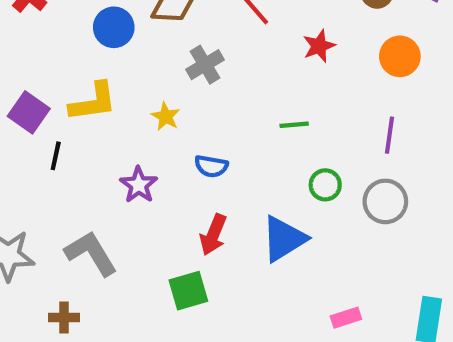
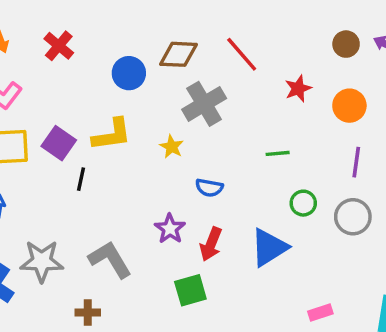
orange circle: (400, 56) -> (349, 106), moved
gray cross: (205, 65) -> (204, 104), size x1.4
purple star: (139, 185) -> (170, 229), moved

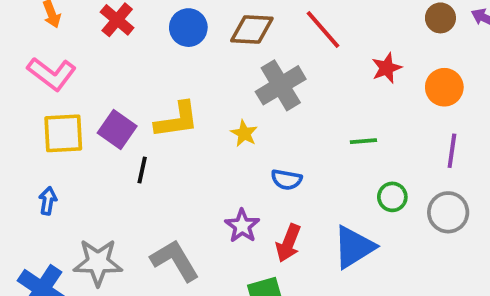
blue circle: (129, 73) -> (188, 28), moved

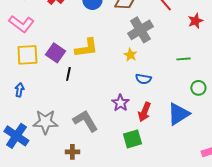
yellow star: (244, 133) -> (130, 55), moved

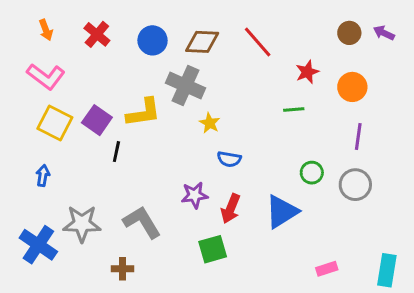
gray cross: (140, 30) -> (186, 85), moved, turned -35
yellow square: (27, 55) -> (55, 123), turned 30
green line: (183, 59) -> (294, 110), moved
purple star: (120, 103) -> (195, 195), turned 30

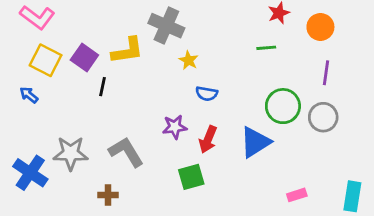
green circle: (312, 173) -> (283, 106), size x1.6
blue arrow: (43, 176) -> (29, 95), moved, turned -60

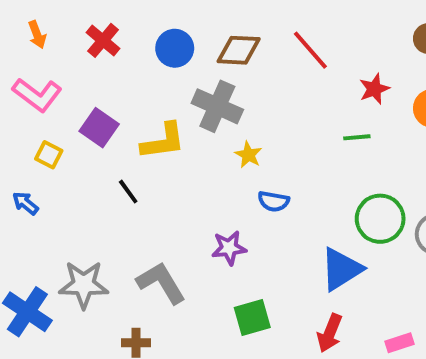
purple square: (84, 58) -> (99, 128), moved
yellow square: (46, 60) -> (49, 155), size x0.6
black line: (102, 87) -> (128, 192), turned -48
red arrow: (208, 139) -> (330, 333), moved

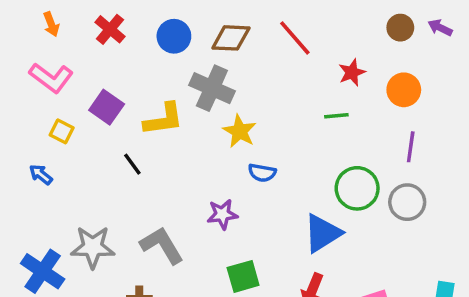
yellow star: (248, 155) -> (240, 131), size x1.4

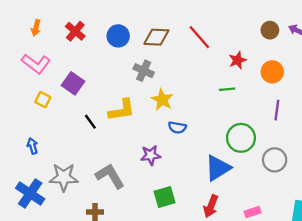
orange arrow: (51, 24) -> (36, 28), turned 35
gray cross: (212, 88) -> (144, 71), size x0.7
yellow L-shape: (164, 119) -> (122, 110), moved
blue arrow: (41, 174) -> (32, 146), moved, turned 35
gray circle: (407, 202) -> (275, 160), moved

